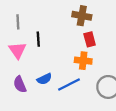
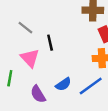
gray line: (18, 22) -> (25, 28), turned -40

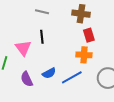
gray line: (25, 28) -> (42, 12), moved, turned -32

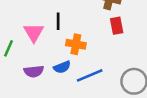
orange cross: (84, 55) -> (76, 44), moved
purple semicircle: (27, 79) -> (34, 71), turned -77

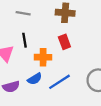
red rectangle: (117, 26) -> (64, 42), moved

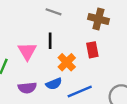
orange cross: (43, 57) -> (67, 62), turned 35

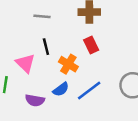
purple semicircle: (27, 88) -> (35, 100), turned 30

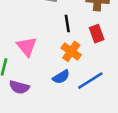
black line: (46, 47) -> (67, 23), moved
purple semicircle: (35, 100) -> (19, 87), moved

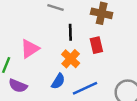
pink triangle: (27, 47) -> (30, 49), turned 30
blue semicircle: (61, 77) -> (58, 81), turned -35

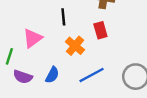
black line: (70, 32) -> (63, 17), moved
blue semicircle: (58, 81) -> (52, 75), moved

